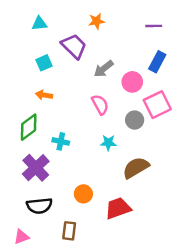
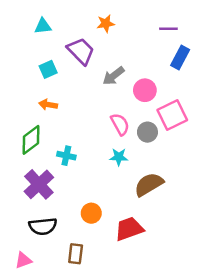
blue rectangle: (157, 62) -> (180, 58), moved
pink semicircle: (100, 105) -> (120, 124), moved

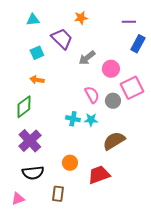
cyan cross: (66, 156) -> (73, 119), moved

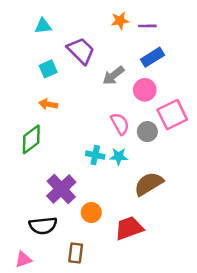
orange star: (81, 18) -> (120, 21), moved
purple line: (129, 22) -> (147, 26), moved
blue rectangle: (138, 44) -> (153, 57), moved, turned 30
purple cross: (30, 141) -> (61, 189), moved

